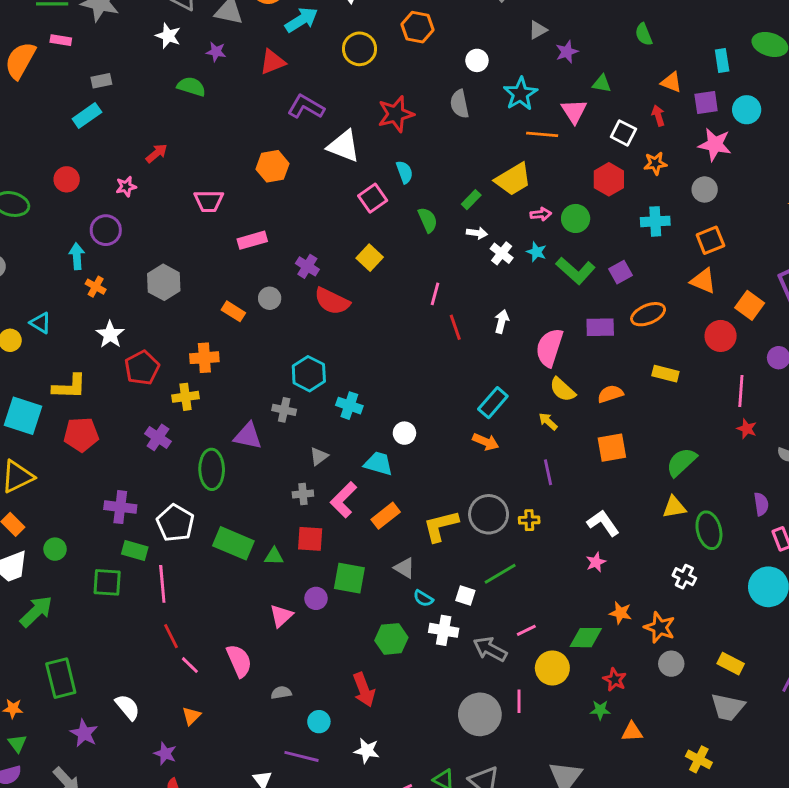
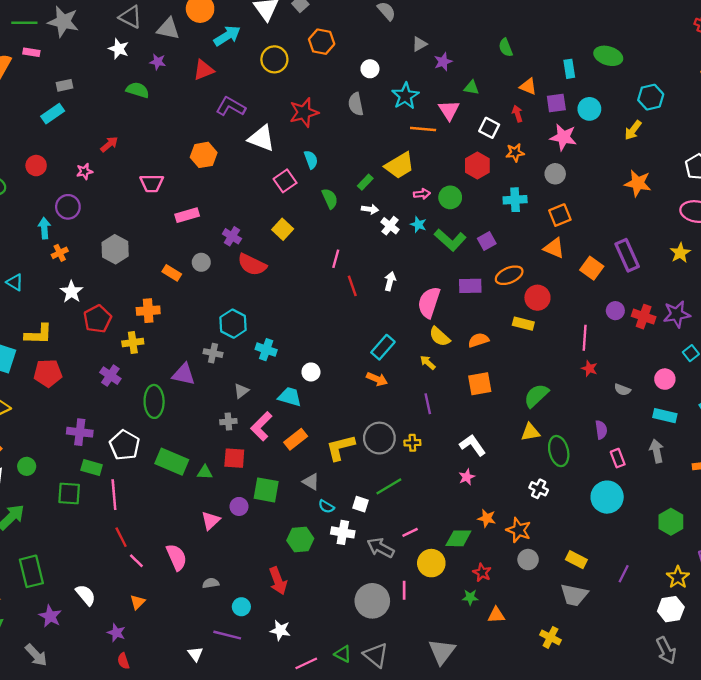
orange cross: (96, 287) -> (60, 253), turned 35
red circle: (721, 336) -> (537, 298), moved

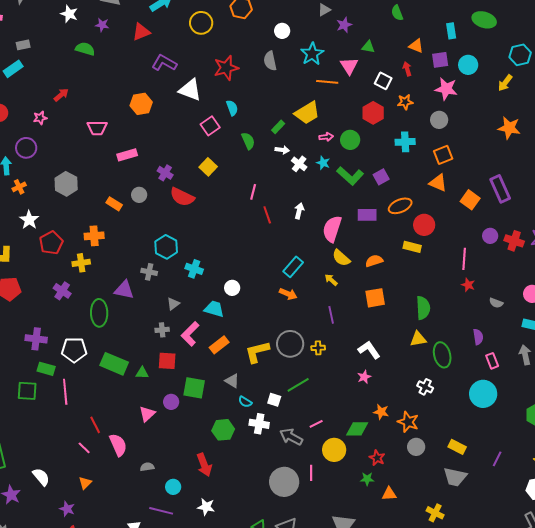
green semicircle: (536, 396) -> (423, 308), turned 130
white pentagon: (125, 445) -> (74, 350), turned -30
red line: (121, 537) -> (95, 425), moved

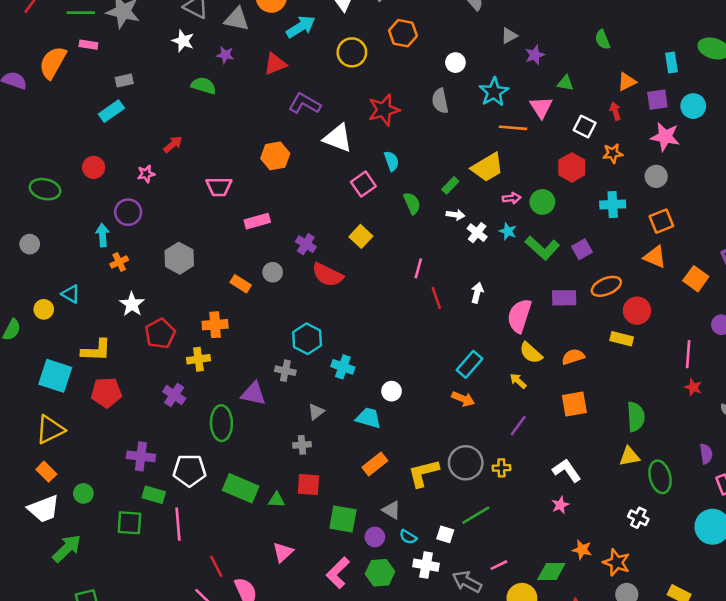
orange triangle: (416, 46) -> (627, 82), turned -49
purple line: (331, 315) -> (518, 426), turned 48
pink L-shape: (190, 334) -> (338, 573), moved
purple circle: (171, 402) -> (375, 537), moved

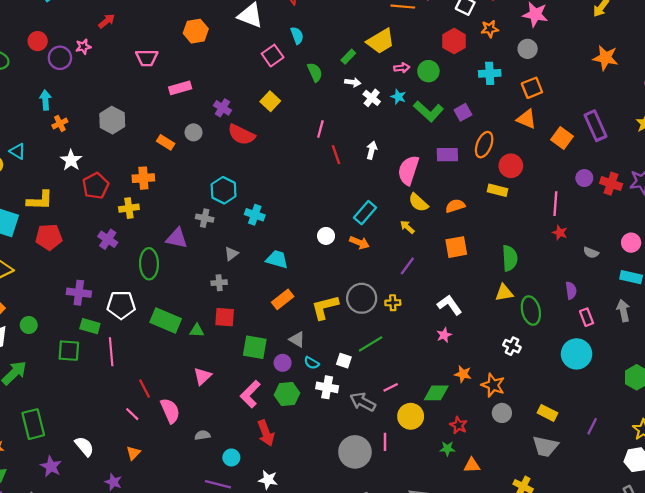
purple circle: (128, 212) -> (60, 58), moved
orange ellipse: (606, 286) -> (484, 145), turned -45
white circle: (391, 391) -> (326, 236), moved

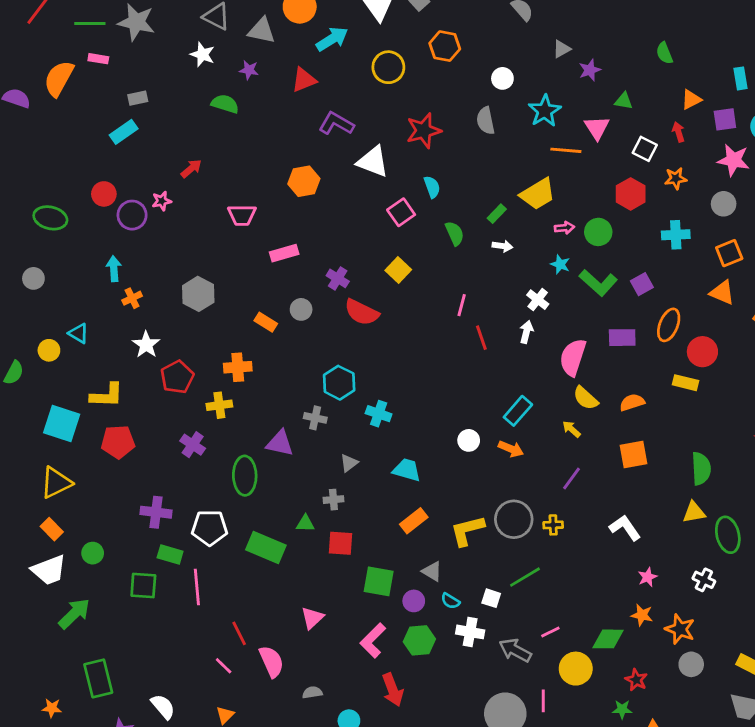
white cross: (372, 98) -> (538, 300), moved
green triangle: (197, 331) -> (305, 524), moved
pink star: (444, 335) -> (648, 577), moved

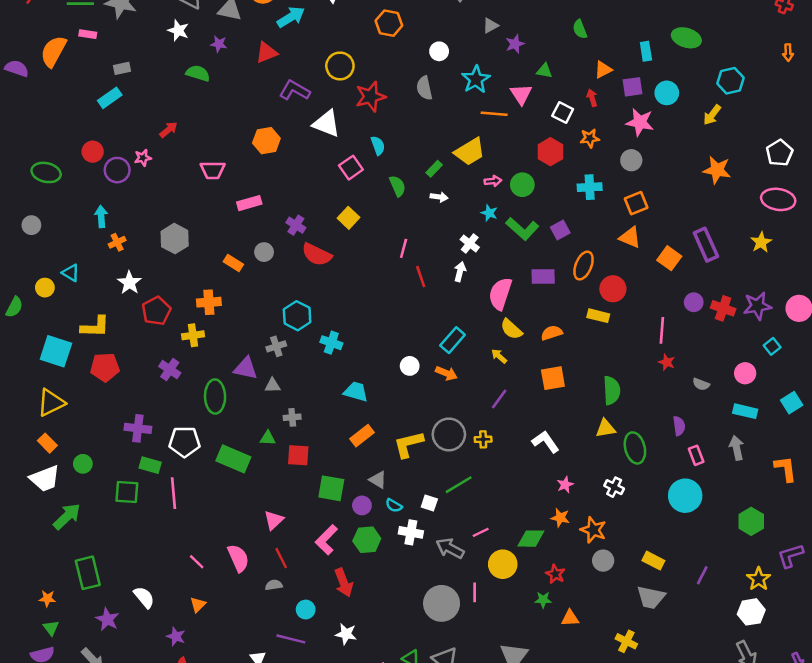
yellow circle: (388, 67) -> (340, 66), moved
gray cross: (315, 418) -> (276, 346), turned -30
gray triangle: (349, 463) -> (273, 385), moved, turned 35
red line: (239, 633) -> (281, 558), moved

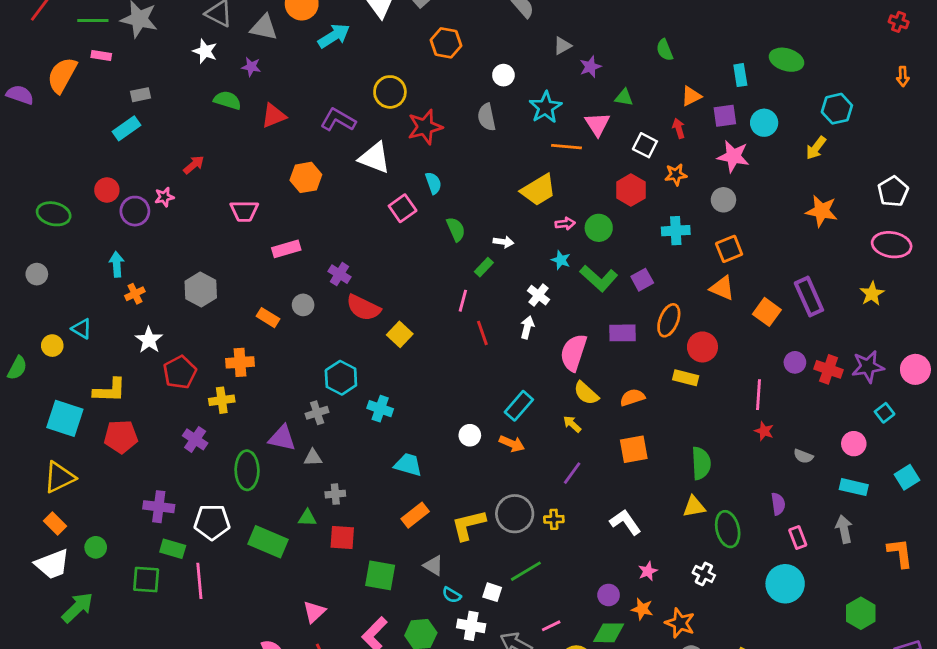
red triangle: (266, 53) -> (274, 116), moved
green rectangle: (434, 169) -> (484, 267), moved
yellow square: (348, 218) -> (400, 334), moved
purple circle: (362, 505) -> (609, 595), moved

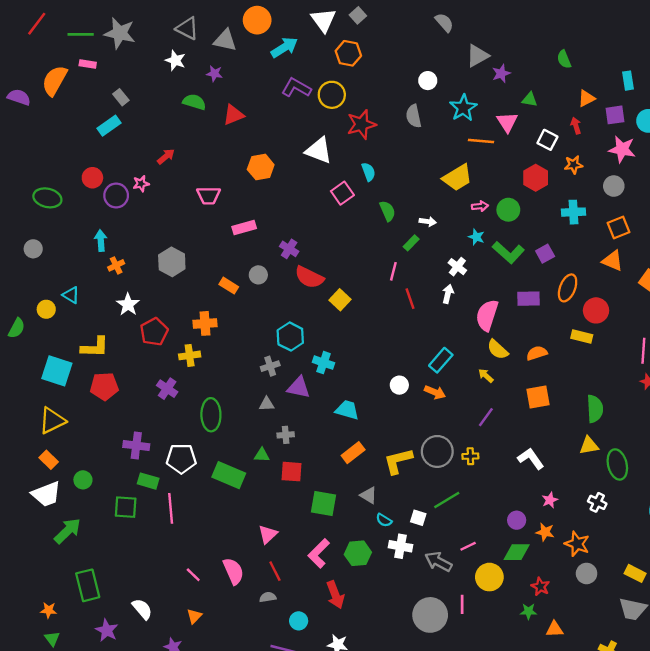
orange hexagon: (446, 43) -> (348, 53), moved
gray triangle: (562, 46) -> (478, 56), size x1.5
gray rectangle: (141, 95) -> (121, 97), turned 63
purple L-shape: (338, 120) -> (296, 88), moved
purple triangle: (282, 438) -> (299, 387), moved

